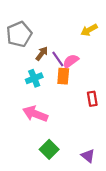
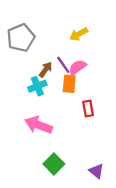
yellow arrow: (89, 30) -> (79, 34), moved
brown arrow: (42, 54) -> (46, 70), moved
red rectangle: (92, 99) -> (88, 109), moved

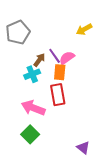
yellow arrow: (79, 34) -> (84, 29), moved
red rectangle: (88, 109) -> (58, 95), moved, size x1.5
green square: (54, 164) -> (30, 134), moved

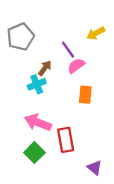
purple line: (55, 56) -> (68, 50), moved
orange rectangle: (60, 72) -> (85, 95), moved
red rectangle: (58, 95) -> (66, 140), moved

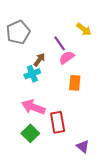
yellow arrow: (96, 33) -> (84, 29), turned -112

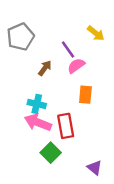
cyan cross: (32, 74) -> (37, 104), moved, turned 35
red rectangle: (58, 122) -> (66, 126), moved
green square: (30, 133) -> (51, 153), moved

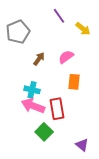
purple line: (68, 49) -> (59, 16), moved

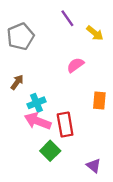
brown arrow: (39, 59) -> (17, 82), moved
orange rectangle: (74, 82) -> (99, 100), moved
cyan cross: (32, 90) -> (37, 103), turned -35

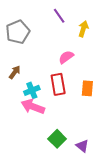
yellow arrow: (95, 33) -> (83, 29), turned -112
red rectangle: (65, 124) -> (58, 84), moved
green square: (50, 151) -> (57, 139), moved

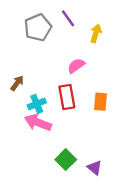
gray pentagon: (18, 32) -> (38, 28), moved

